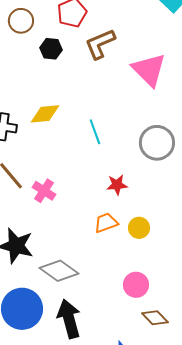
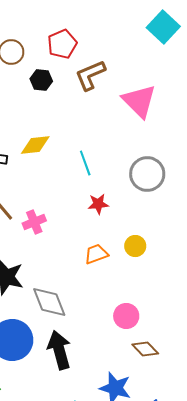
red star: (117, 185) -> (98, 204), moved
pink cross: (44, 191) -> (34, 222), turned 35
yellow circle: (139, 228) -> (135, 246), moved
gray diamond: (59, 271) -> (49, 302), turned 33

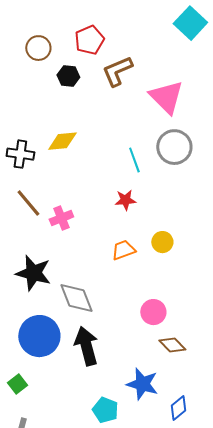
cyan line: (85, 163) -> (134, 160), moved
gray circle: (147, 174) -> (174, 147), moved

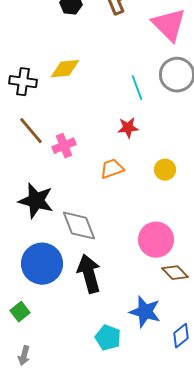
orange trapezoid: (123, 250) -> (112, 169), moved
pink circle: (153, 312) -> (156, 240), size x1.4

